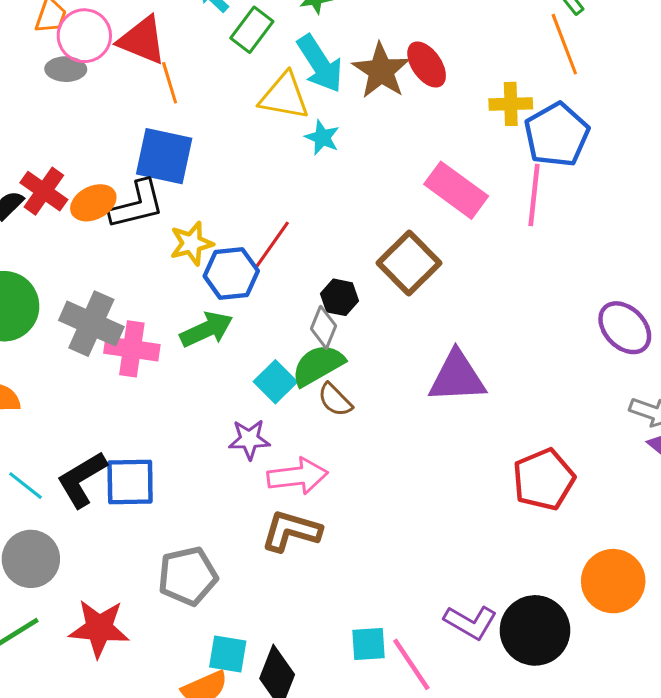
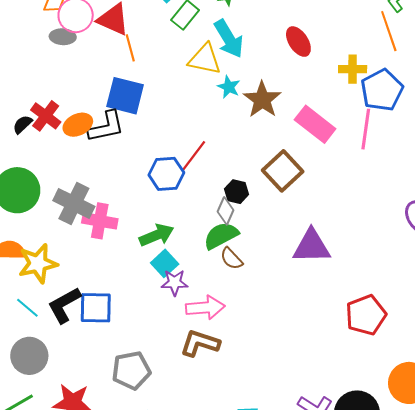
brown star: (381, 71) -> (262, 100), moved
yellow star: (192, 243) -> (38, 263), moved, size x1.4
green arrow: (206, 329) -> (157, 235), moved
cyan square: (275, 382) -> (165, 263), moved

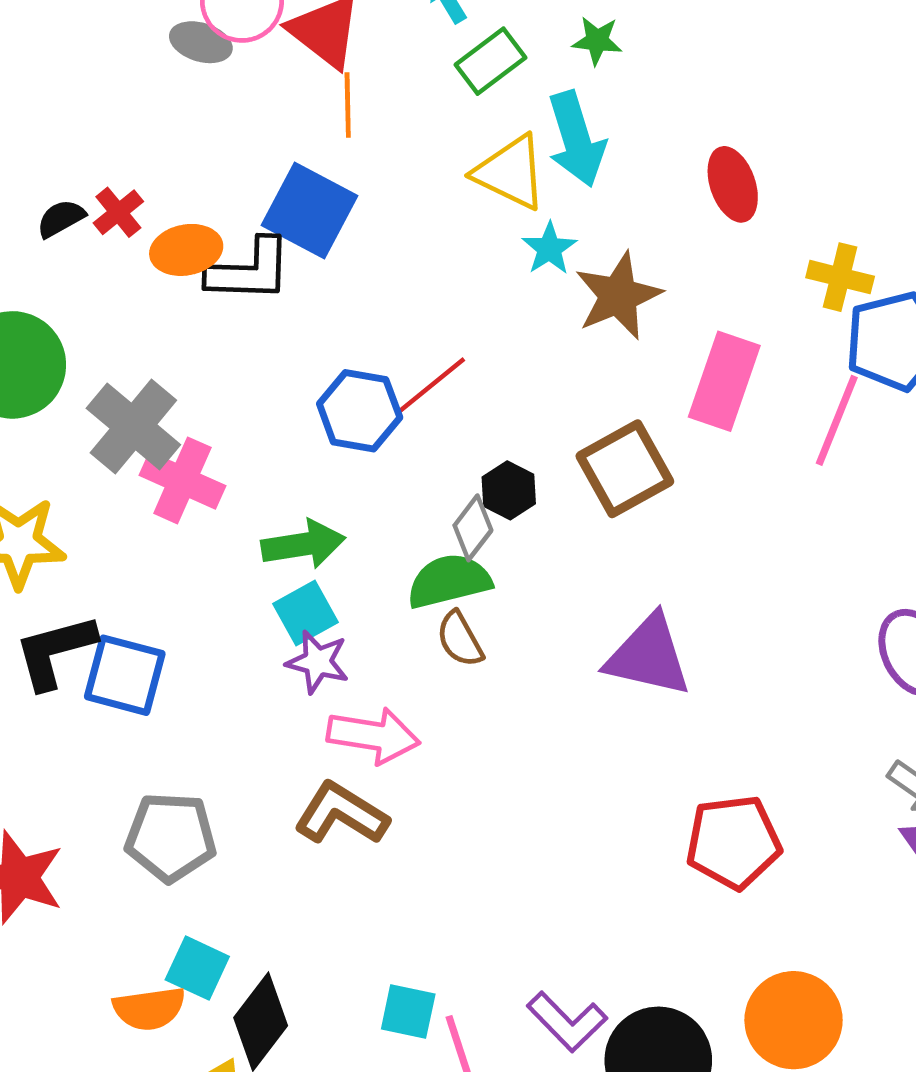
red cross: (46, 116) -> (118, 212), size x0.7
pink rectangle: (315, 124) -> (724, 381), turned 57

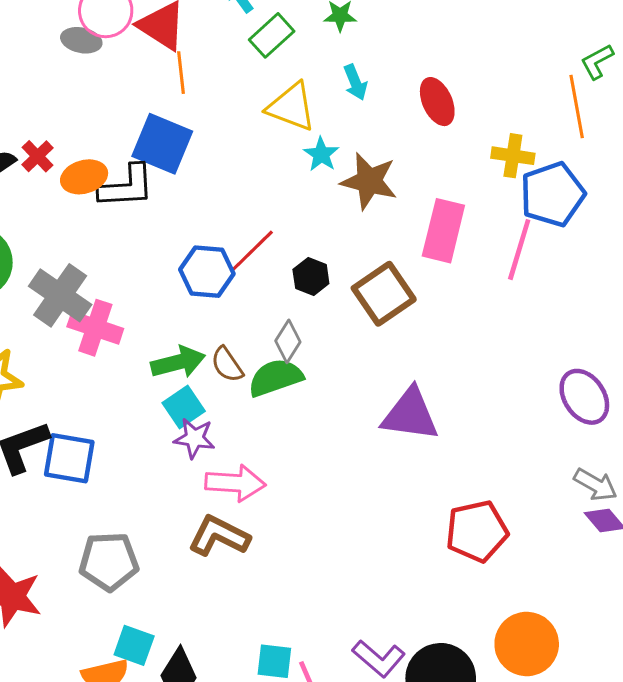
cyan arrow: (576, 139) -> (355, 82), moved, size x0.6
brown star: (618, 296) -> (369, 181), turned -30
black hexagon: (509, 490) -> (311, 277), moved
brown semicircle: (460, 639) -> (227, 365), moved

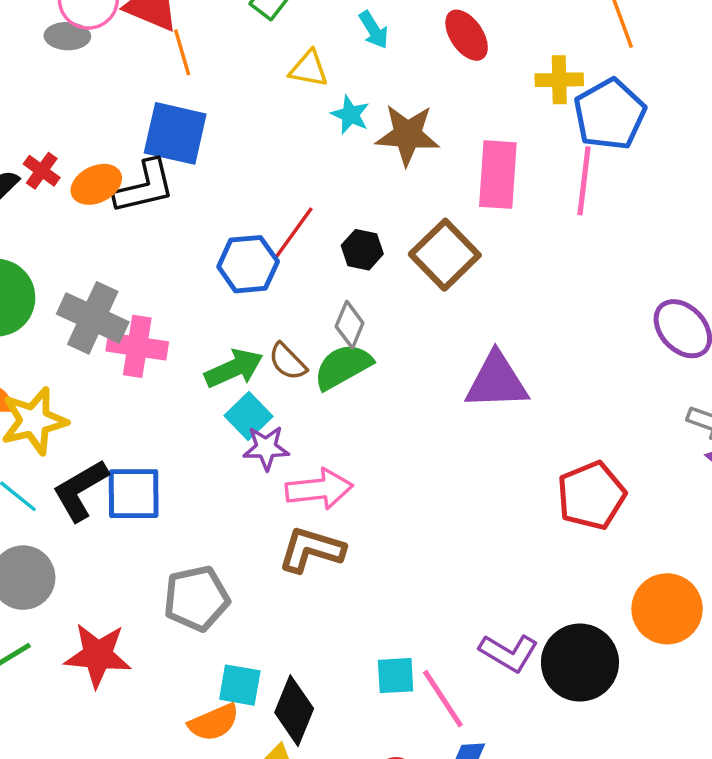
yellow triangle: (291, 107) -> (309, 69), size x0.7

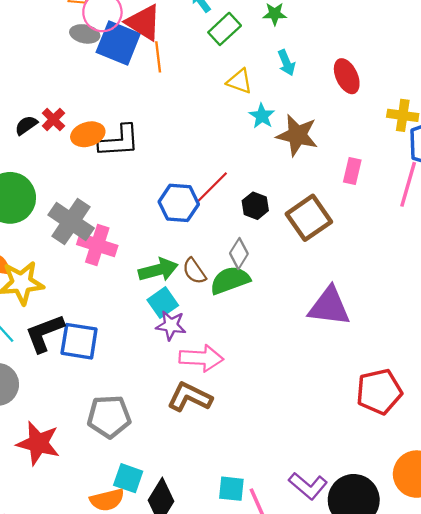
blue square: (175, 133) -> (118, 43), moved
pink rectangle: (498, 175) -> (352, 171), size x0.6

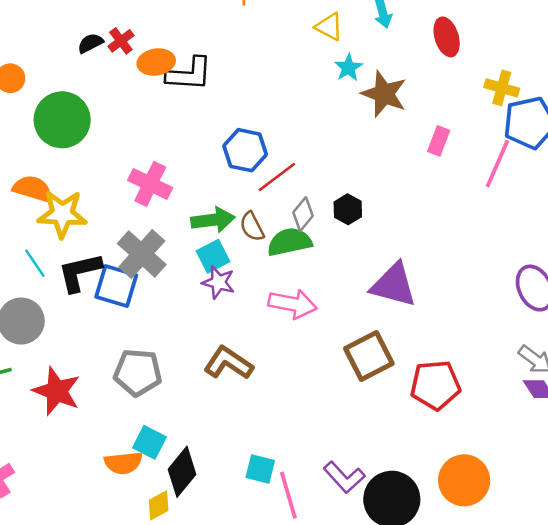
red line: (212, 187) -> (277, 177), moved
black hexagon: (255, 206) -> (348, 209), moved
brown square: (309, 218) -> (369, 356), moved
gray cross: (71, 222) -> (142, 254), moved
pink arrow: (201, 358) -> (293, 304), moved

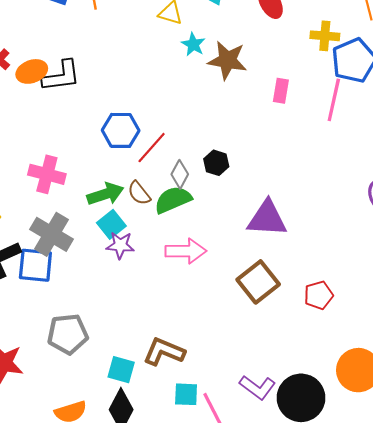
brown L-shape: (228, 363) -> (164, 352), moved
red pentagon: (435, 385) -> (319, 295), size x0.7
cyan square: (149, 442) -> (121, 370), moved

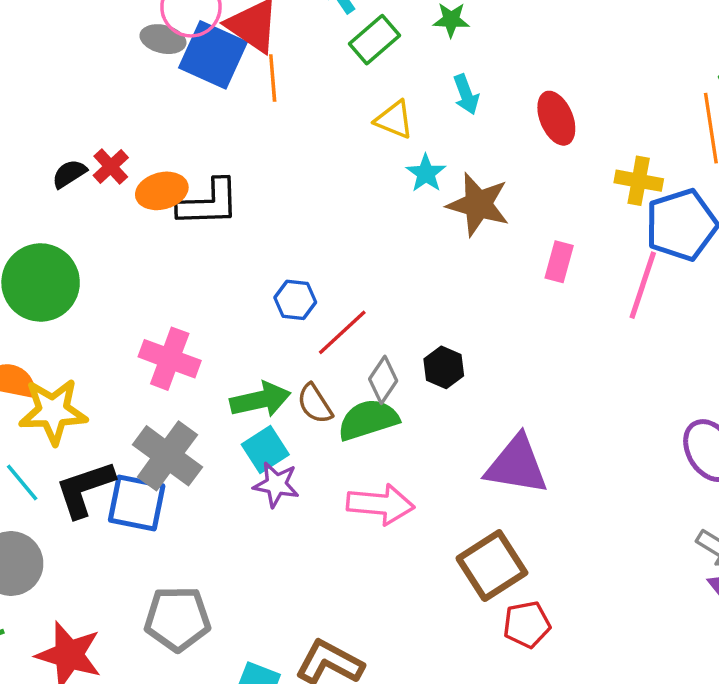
blue hexagon: (121, 130) -> (295, 300), size x0.7
red pentagon: (319, 295) -> (527, 624), moved

